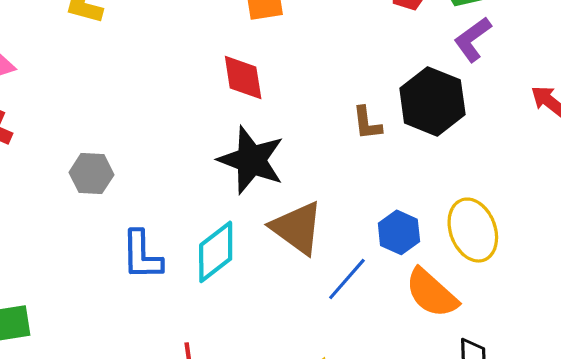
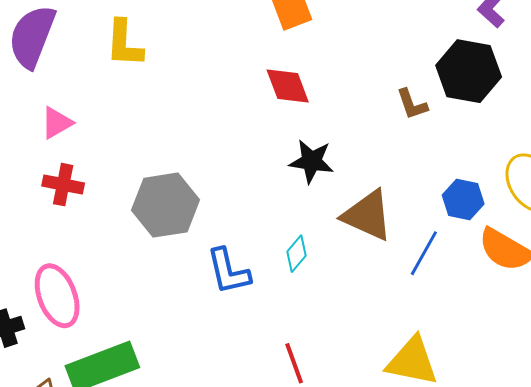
black star: (251, 160) -> (311, 161), size x0.7
gray hexagon: (91, 174) -> (165, 205), size x1.6
cyan diamond: (216, 252) -> (296, 254), size x0.6

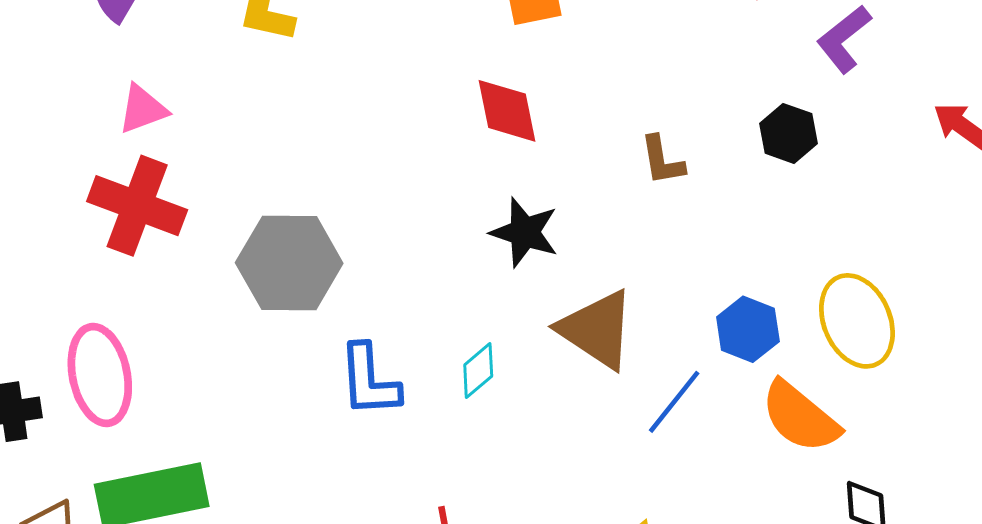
black hexagon: (469, 71) -> (789, 133), size x0.6
brown L-shape: (412, 104) -> (662, 160), moved
red cross: (63, 185) -> (137, 206), size x1.5

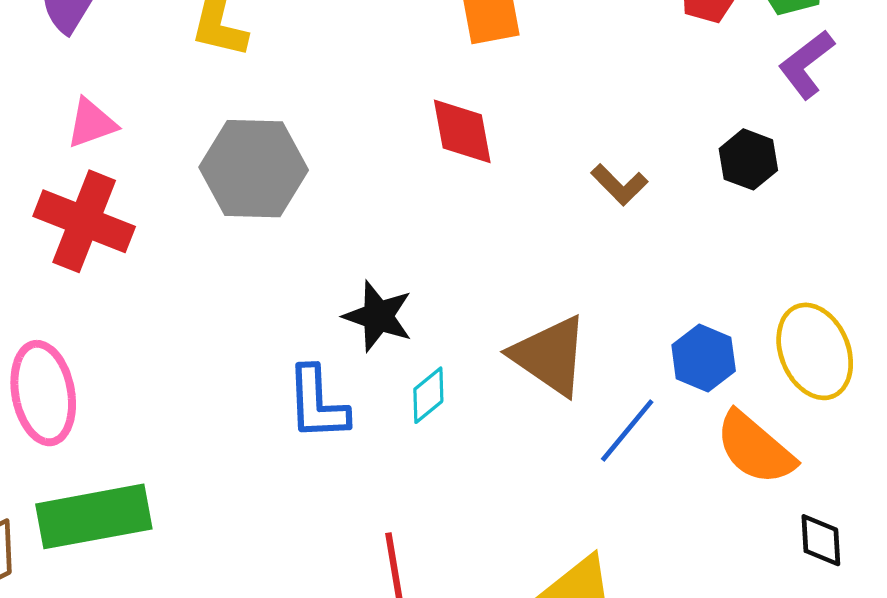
brown L-shape: (662, 160) -> (619, 185), turned -36
black star: (525, 232) -> (378, 316), moved
gray hexagon: (289, 263) -> (254, 169), moved

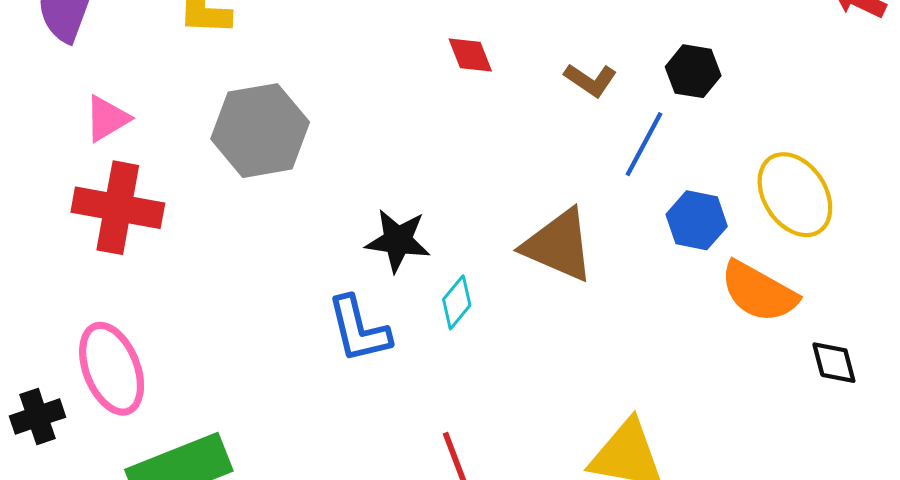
red diamond: (462, 131) -> (470, 55), moved, size x0.7
black hexagon: (748, 159) -> (693, 71), moved
blue line: (627, 431) -> (644, 144), moved

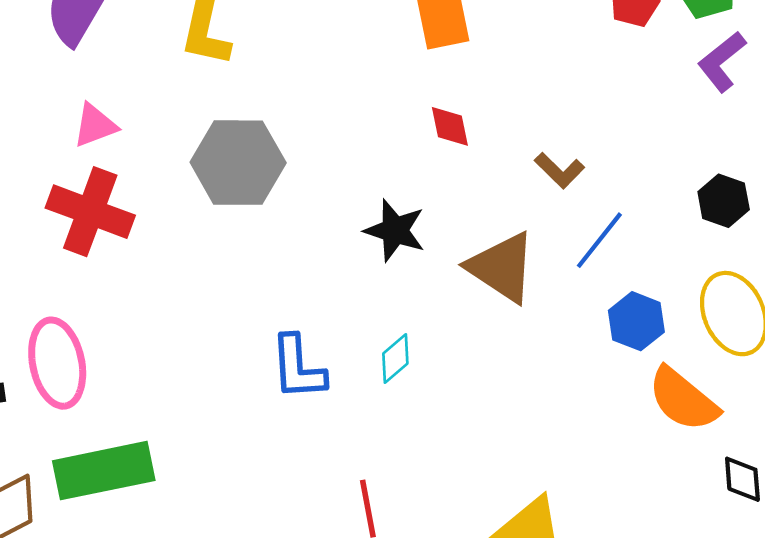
black hexagon: (693, 71) -> (724, 201), moved
black star: (398, 241) -> (395, 230), moved
brown triangle: (559, 245) -> (502, 267), moved

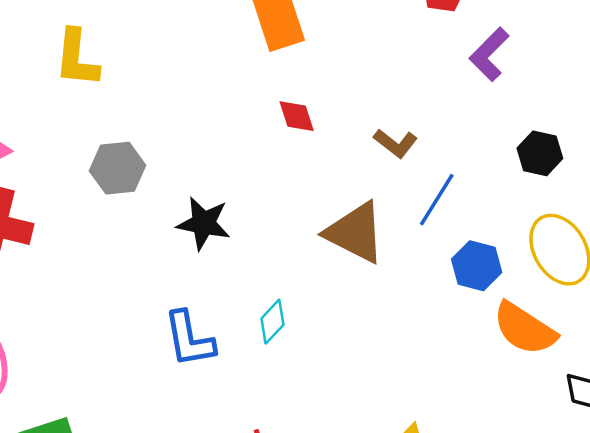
purple L-shape: (722, 62) -> (489, 54), moved
gray hexagon: (238, 163) -> (118, 168), size x0.7
black star: (395, 230) -> (204, 223), moved

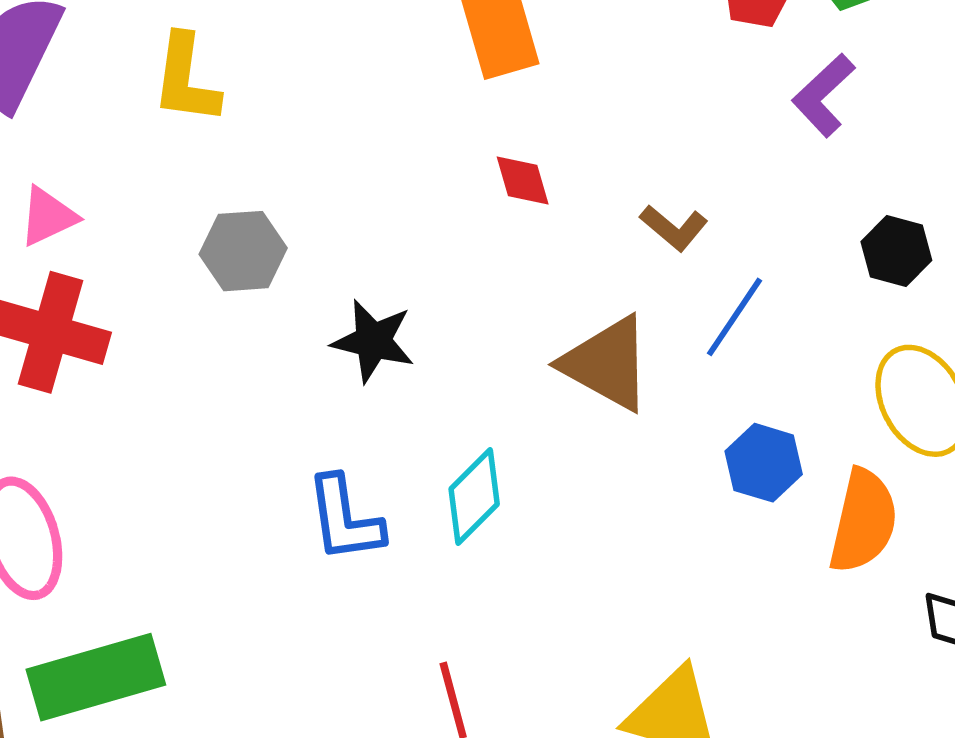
blue hexagon: (477, 266) -> (764, 463), moved
cyan diamond: (272, 322) -> (474, 497), size x1.4
orange semicircle: (525, 329) -> (863, 521), turned -112

